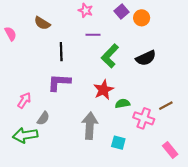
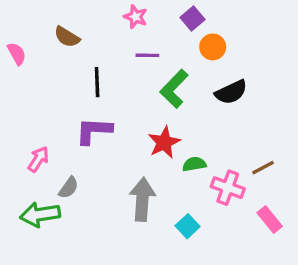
orange circle: (142, 18) -> (213, 47), moved
cyan square: (118, 143) -> (188, 226), turned 32
pink rectangle: (170, 150) -> (270, 219), moved

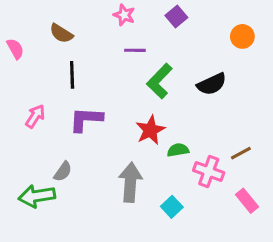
orange circle: (213, 47) -> (242, 36), moved
black line: (97, 82) -> (72, 75), moved
pink arrow: (38, 159) -> (35, 116), moved

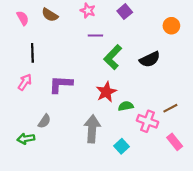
brown semicircle: (61, 33) -> (50, 15), moved
pink semicircle: (15, 49) -> (23, 18), moved
black line: (72, 75) -> (32, 53), moved
green arrow: (37, 196) -> (26, 139), size x0.7

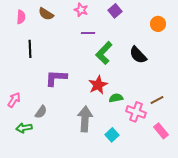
pink semicircle: (23, 18) -> (21, 17), turned 32
black semicircle: (150, 59) -> (138, 55), turned 72
pink arrow: (25, 82) -> (14, 100), moved

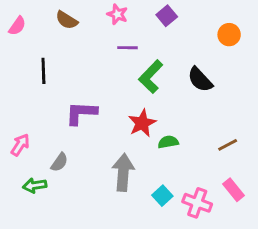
pink semicircle: (21, 17) -> (17, 26), moved, turned 32
pink cross: (136, 112) -> (197, 203), moved

